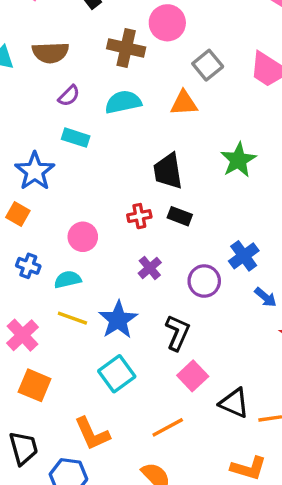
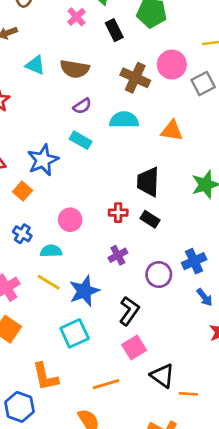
gray square: (208, 65) -> (203, 84), moved

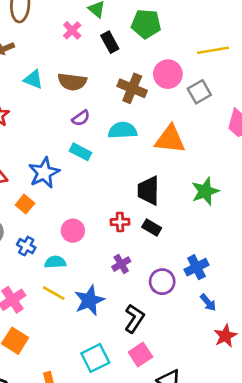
orange triangle: (172, 131) -> (170, 139), size x1.4
cyan square: (75, 333) -> (95, 358), moved

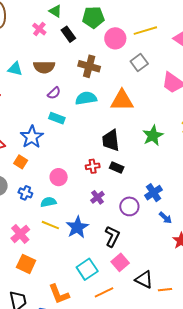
pink circle: (168, 74) -> (115, 38), moved

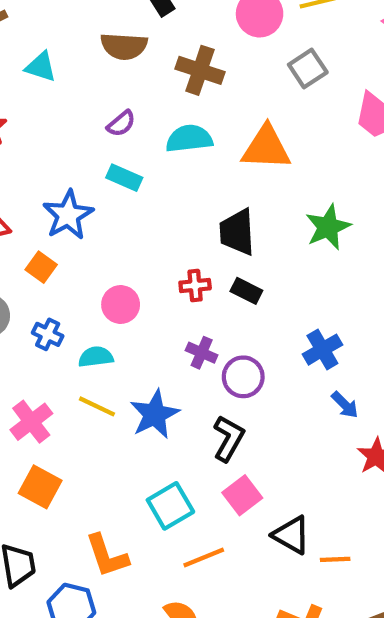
brown semicircle: (44, 67) -> (124, 46), moved
purple cross: (97, 197) -> (202, 353), turned -32
purple circle: (129, 206) -> (243, 377), moved

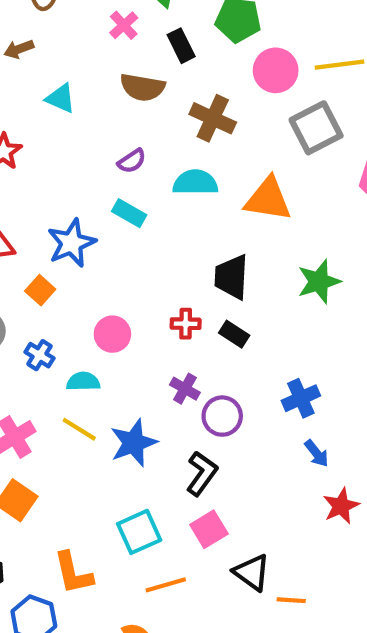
gray square: (308, 68) -> (316, 128), size x1.4

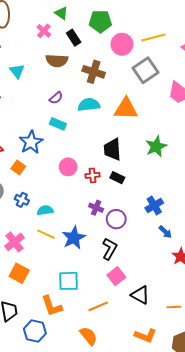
cyan triangle: (61, 98) -> (17, 71), turned 35
pink circle: (112, 334) -> (68, 167), moved
cyan square: (139, 532) -> (69, 281), moved, turned 30
orange line: (291, 600) -> (174, 307), moved

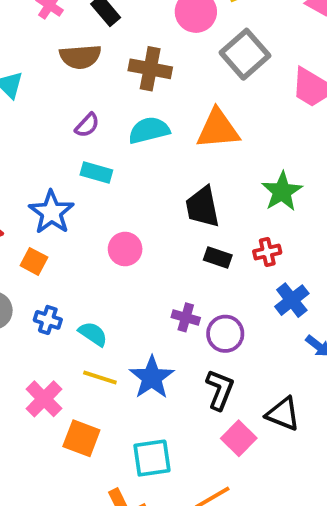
red cross: (93, 175) -> (267, 252), moved
cyan semicircle: (45, 210) -> (93, 334), turned 49
orange square: (19, 273) -> (81, 438), moved
black triangle: (140, 295) -> (283, 414), moved

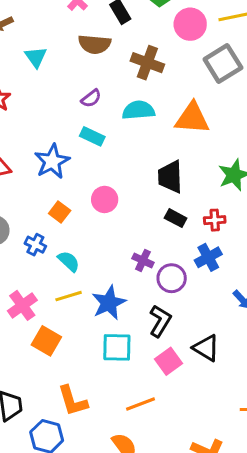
orange square: (34, 261) -> (60, 212), moved
blue cross: (292, 300) -> (208, 257), moved
yellow line: (100, 377) -> (69, 296), turned -44
cyan square: (152, 458) -> (117, 347), moved

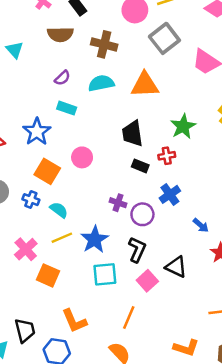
orange square: (60, 212) -> (47, 171), size x1.5
red cross: (215, 220) -> (167, 156), moved
orange line: (140, 404) -> (129, 317), turned -40

